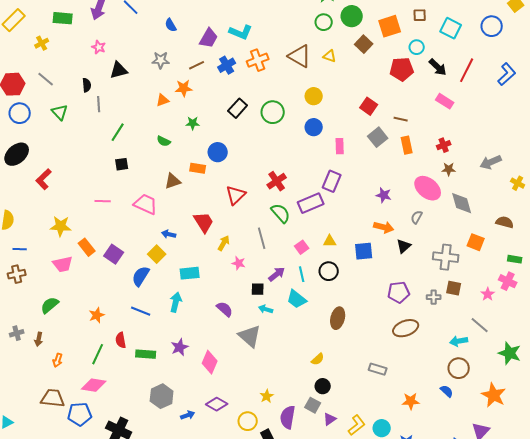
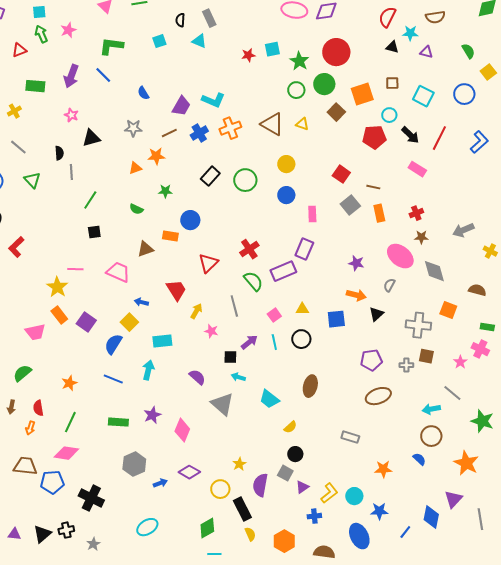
yellow star: (61, 226) -> (57, 287), moved, turned 30
cyan trapezoid: (297, 299) -> (269, 399), moved
red semicircle: (121, 340) -> (38, 408), moved

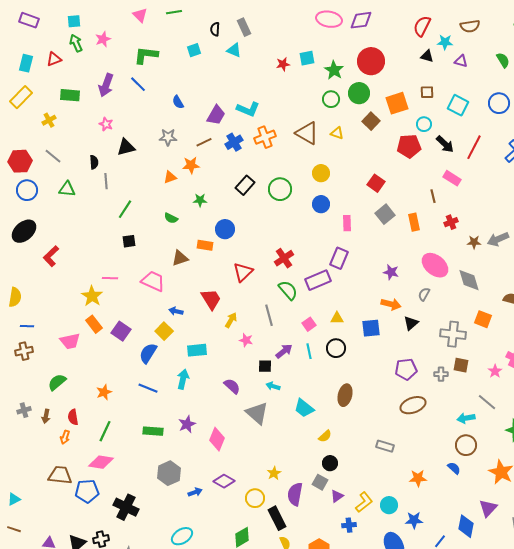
green triangle: (32, 180) -> (67, 189), turned -42
brown line: (373, 187) -> (433, 196), moved, turned 64
brown star: (421, 237) -> (474, 242), moved

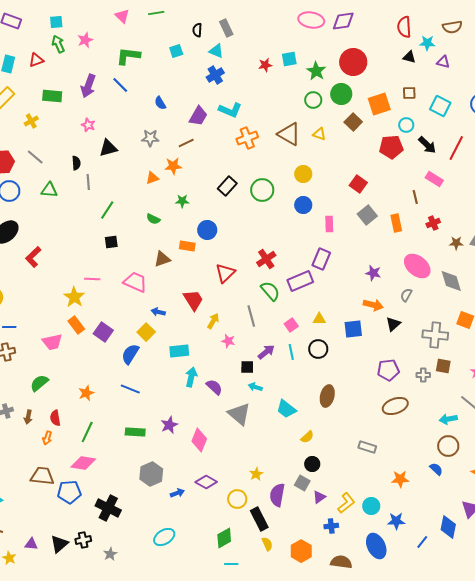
red semicircle: (422, 26) -> (404, 27), turned -30
blue cross: (234, 142) -> (215, 75), moved
cyan arrow: (183, 379) -> (191, 377), moved

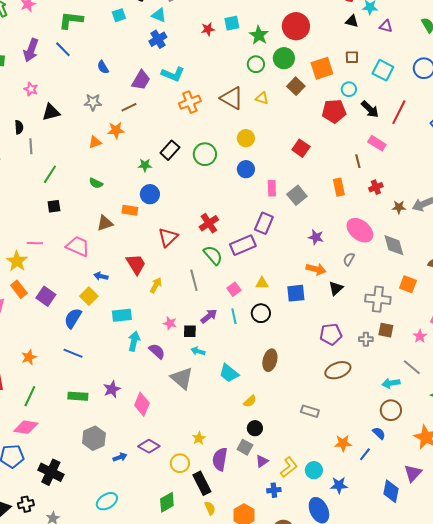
green star: (182, 201) -> (145, 165), moved
gray square: (367, 215) -> (297, 195), moved
pink star: (228, 341) -> (170, 323), moved
blue line: (422, 542) -> (365, 454), moved

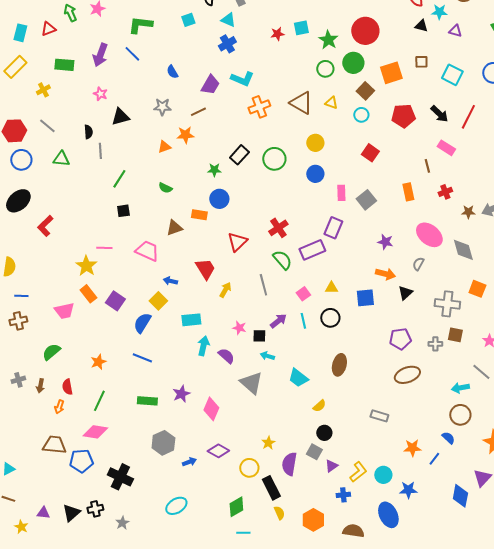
cyan circle: (349, 89) -> (361, 115), moved

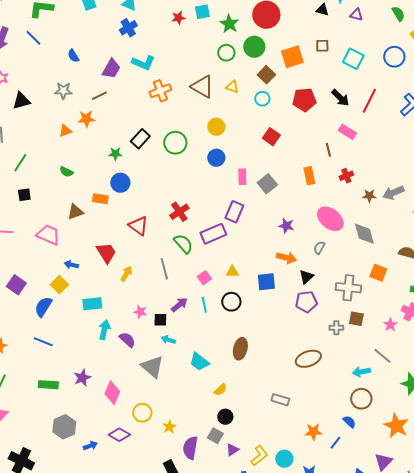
red triangle: (237, 242) -> (138, 226), turned -40
purple pentagon: (400, 339) -> (306, 302), moved
yellow circle: (249, 468) -> (142, 413), moved

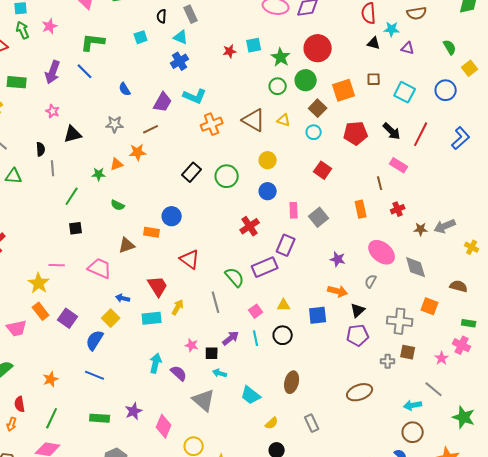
green star: (115, 154) -> (99, 174), moved
red cross: (179, 212) -> (250, 226), moved
cyan rectangle: (92, 304) -> (152, 318), moved
gray rectangle: (280, 400) -> (312, 423), moved, turned 48

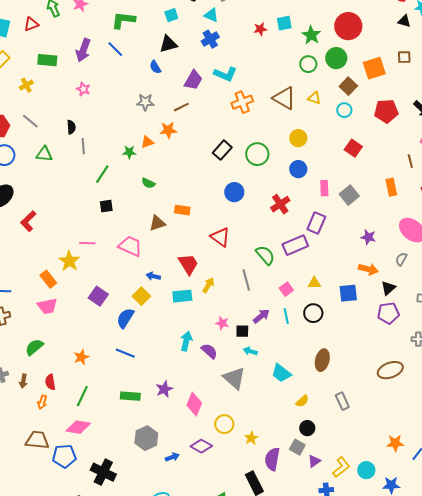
black triangle: (73, 134) -> (168, 44), moved
blue circle: (172, 216) -> (234, 192), moved
orange rectangle: (41, 311) -> (48, 279), moved

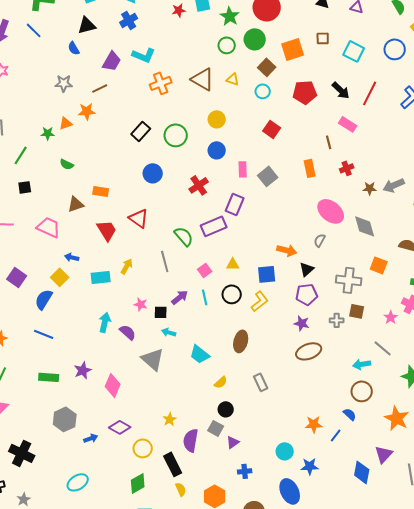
purple star: (368, 237) -> (302, 323), moved
red trapezoid: (188, 264) -> (107, 230), moved
yellow circle: (224, 424) -> (143, 448), moved
yellow L-shape: (341, 467) -> (260, 301), moved

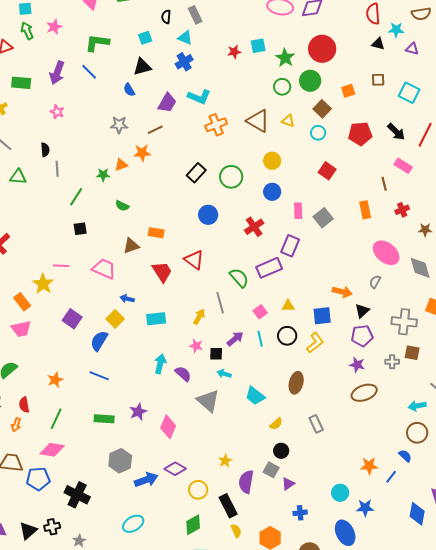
orange square: (293, 49) -> (348, 91), size x0.6
yellow arrow: (127, 266) -> (199, 317), moved
blue arrow: (91, 438) -> (146, 480), size x1.6

